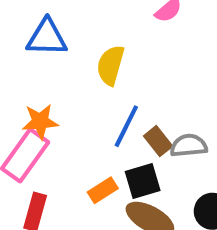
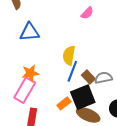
yellow semicircle: (111, 65) -> (69, 55), moved
black square: (143, 181) -> (83, 97), size x1.4

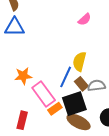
blue triangle: (30, 32) -> (15, 27), moved
yellow semicircle: (69, 55) -> (79, 62), moved
pink rectangle: (25, 90) -> (44, 94), moved, turned -70

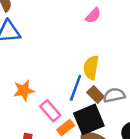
pink rectangle: (44, 94) -> (50, 111), size x0.7

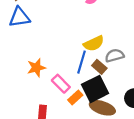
yellow semicircle: (91, 67) -> (94, 43), turned -120
gray semicircle: (114, 95) -> (114, 56), moved

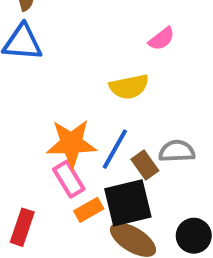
yellow semicircle: (94, 43) -> (129, 87), moved
orange star: (36, 68) -> (71, 143), moved, size x1.4

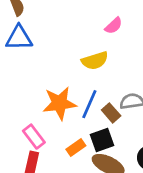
pink rectangle: (69, 179) -> (34, 137), moved
black square: (128, 203) -> (102, 140), size x0.7

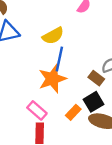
yellow semicircle: (95, 61) -> (53, 36), moved
blue line: (89, 104) -> (59, 59), moved

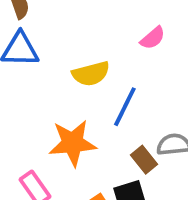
blue line: (59, 59) -> (125, 107), moved

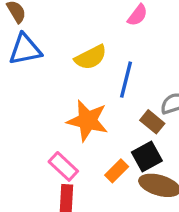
orange star: (73, 143) -> (88, 121), turned 30

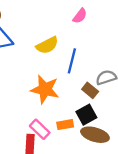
pink rectangle: (63, 166) -> (40, 129), moved
orange rectangle: (117, 171) -> (65, 125), turned 35

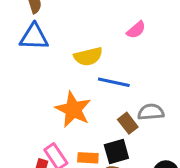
blue line: (72, 61) -> (114, 82), turned 75

